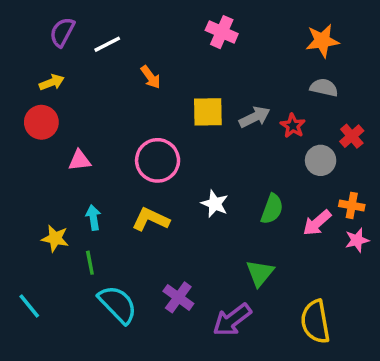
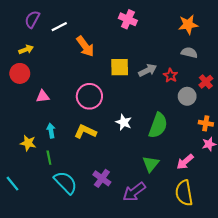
orange arrow: (151, 77) -> (85, 46), size x1.5
green semicircle: (272, 209) -> (158, 125), size x1.4
pink arrow: (317, 223) -> (185, 162), moved

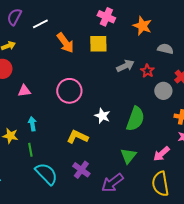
orange star: (188, 25) -> (142, 26), moved, turned 30
yellow square: (120, 67) -> (98, 44), moved
yellow L-shape: (85, 132) -> (77, 137), moved

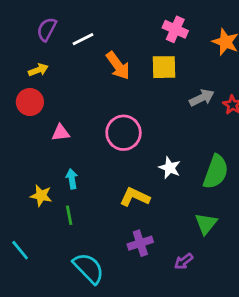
purple cross: (81, 170) -> (140, 243), turned 36
cyan semicircle: (46, 174) -> (89, 268), moved
purple arrow: (112, 183) -> (184, 261), size x0.6

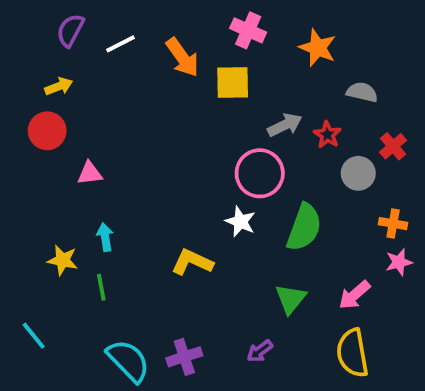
orange arrow: (118, 66) -> (182, 57), moved
pink circle: (124, 133) -> (260, 173), moved
purple cross: (140, 243) -> (184, 357), moved

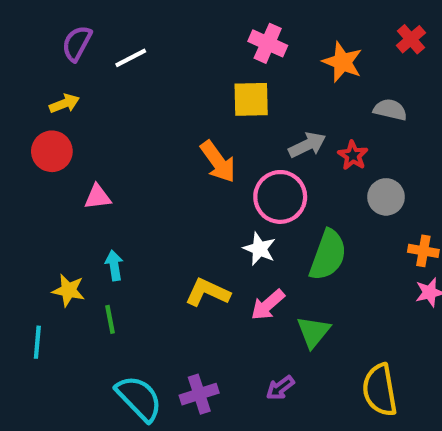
orange arrow: (182, 57) -> (218, 162), moved
red cross: (393, 146) -> (411, 39), moved
pink arrow: (354, 295) -> (268, 305), moved
cyan line: (34, 336) -> (37, 342), moved, turned 44

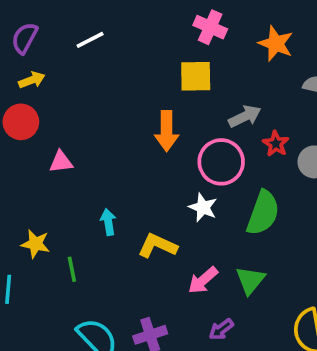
purple semicircle: (77, 43) -> (25, 38), moved
red star: (353, 155) -> (276, 144), moved
orange arrow: (218, 162) -> (167, 131), turned 36
cyan arrow: (114, 265) -> (108, 222), moved
pink arrow: (268, 305) -> (203, 280), moved

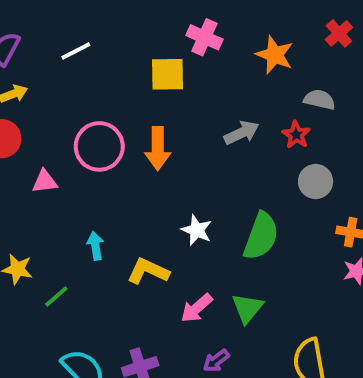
yellow square: (196, 76) -> (167, 74), moved
red star: (276, 144) -> (296, 135), moved
pink circle: (221, 162) -> (99, 146), moved
green line: (72, 269) -> (56, 296), turned 60

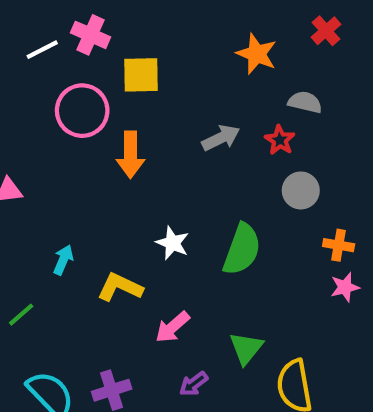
pink cross: (204, 37) -> (91, 35), moved
pink circle: (99, 146) -> (82, 111), moved
cyan arrow: (95, 246) -> (63, 260), turned 32
green triangle: (247, 308) -> (246, 348), moved

